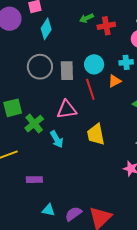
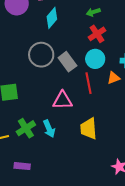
red cross: (106, 26) -> (97, 34), moved, turned -30
gray rectangle: (67, 71) -> (67, 62), turned -42
green cross: (34, 124) -> (26, 128), moved

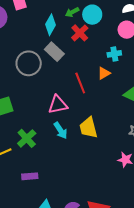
cyan diamond: (52, 18) -> (51, 25), moved
cyan circle: (95, 59) -> (92, 15), moved
gray rectangle: (67, 62) -> (54, 52), moved
cyan arrow: (49, 129) -> (60, 130), moved

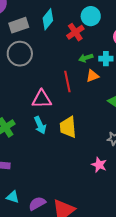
green arrow: (72, 12) -> (86, 58), moved
gray rectangle: (54, 52) -> (19, 25), moved, turned -72

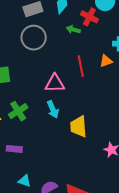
red cross: (75, 32) -> (89, 17), turned -30
green arrow: (86, 58) -> (73, 30), moved, turned 32
yellow trapezoid: (68, 127) -> (79, 126), moved

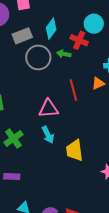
gray circle: (34, 38) -> (38, 57), moved

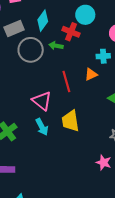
pink triangle: (48, 109) -> (42, 101), turned 45
yellow trapezoid: (75, 150) -> (70, 121), moved

